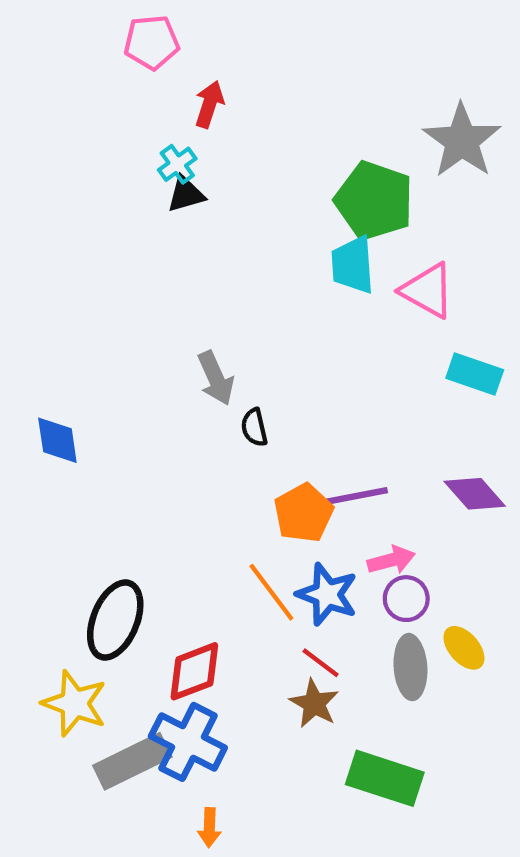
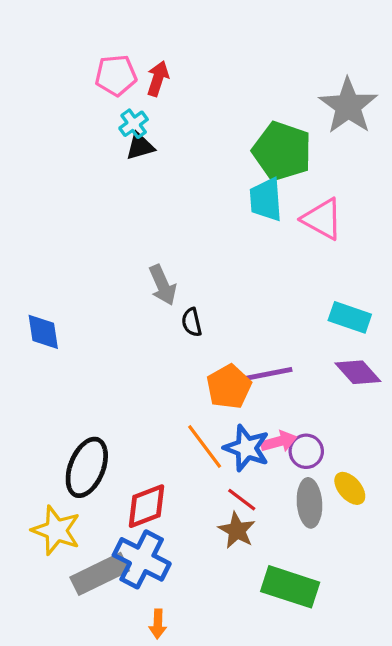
pink pentagon: (152, 42) -> (116, 75), moved
cyan rectangle: (475, 374) -> (350, 317), moved
pink arrow: (391, 560) -> (279, 442), moved

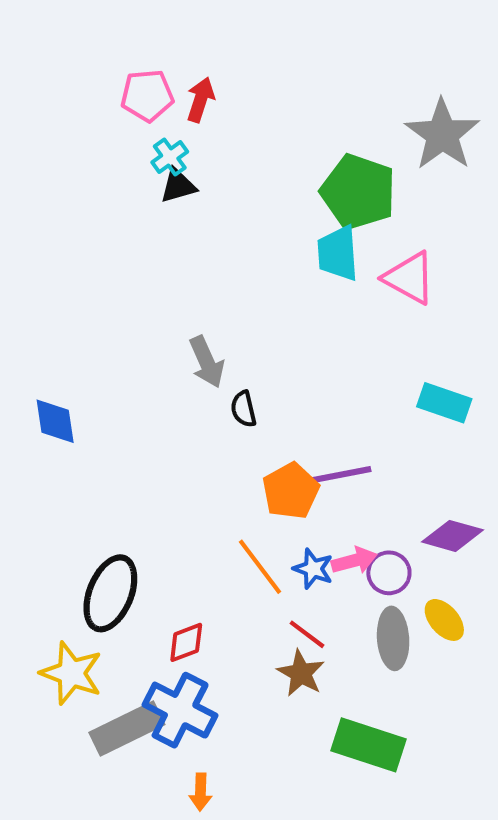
purple diamond: (358, 372) -> (452, 536), moved, turned -33
blue star: (247, 448) -> (313, 569), size x0.7
red diamond: (147, 506) -> (186, 642), size x0.7

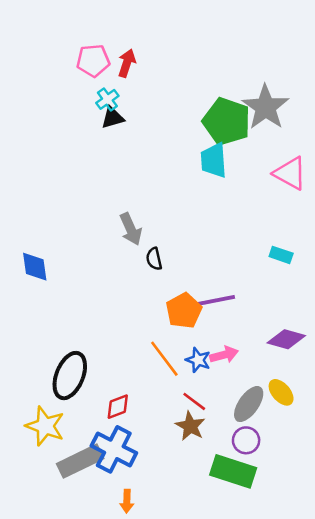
gray star: (442, 134) -> (266, 107), moved
pink triangle: (409, 278) -> (290, 173), moved
cyan rectangle: (444, 403) -> (281, 255), size x0.7
purple circle: (389, 573) -> (246, 440), moved
gray ellipse: (393, 638) -> (249, 404), turned 39

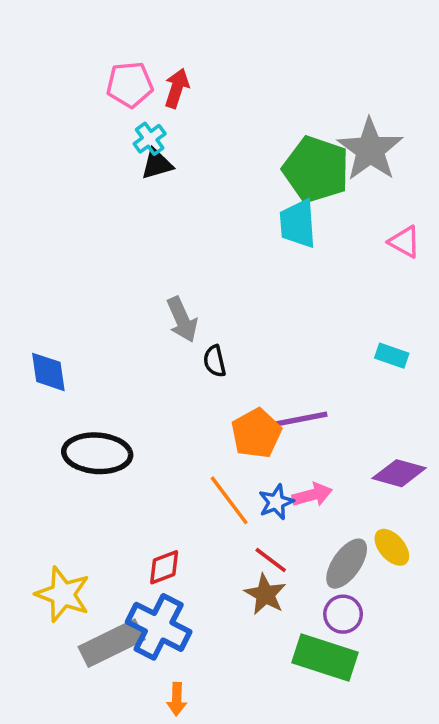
pink triangle: (290, 173) -> (404, 242), size x0.7
blue star: (198, 360) -> (276, 502), turned 30
black ellipse: (70, 376) -> (97, 453), moved, turned 72

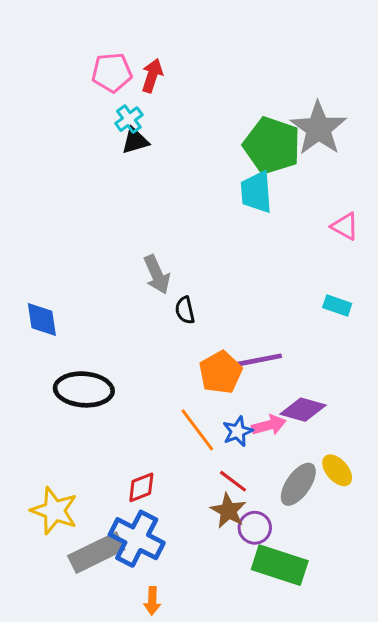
pink triangle: (404, 242) -> (345, 226), moved
purple diamond: (399, 473) -> (303, 410), moved
purple circle: (343, 614) -> (255, 528), moved

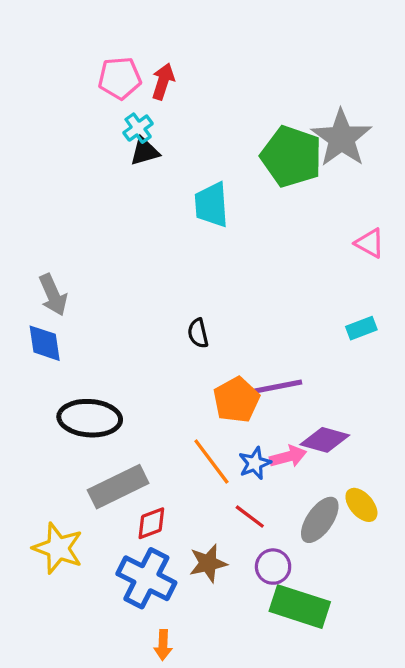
cyan trapezoid: (256, 192) -> (211, 205), moved
gray arrow: (157, 274) -> (53, 295), moved
cyan rectangle: (337, 306) -> (361, 328), turned -40
brown star: (228, 511) -> (208, 563), moved, turned 30
gray rectangle: (96, 553) -> (118, 487), moved

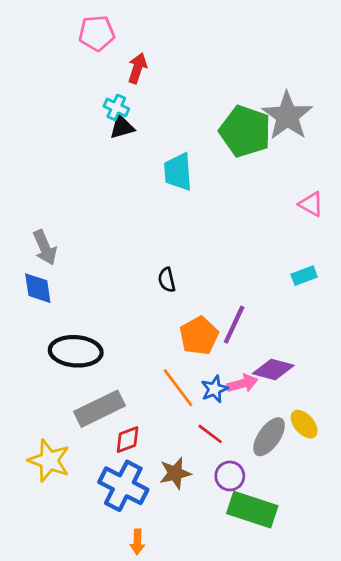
pink pentagon: (120, 78) -> (97, 33), moved
cyan cross: (138, 128) -> (116, 107), turned -30
purple line: (278, 387) -> (234, 325), turned -54

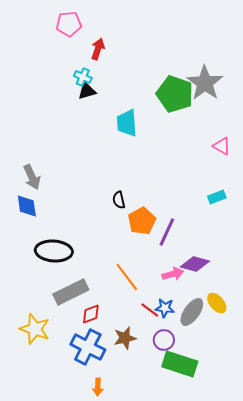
orange pentagon: (199, 336) -> (142, 221), moved
blue star: (214, 389) -> (165, 308), moved, turned 30

